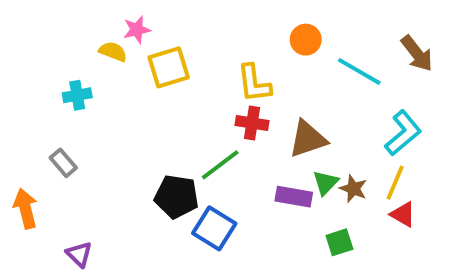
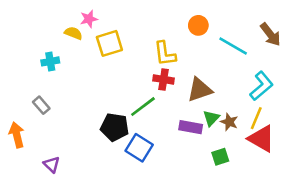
red triangle: (403, 214) -> (261, 139), size x1.6

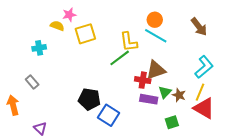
brown arrow: (270, 34) -> (199, 27), moved
cyan line: (233, 46) -> (156, 36), moved
red cross: (164, 79) -> (143, 80), moved
green line: (143, 107) -> (120, 58), moved

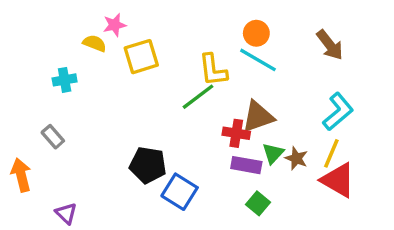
green square: (172, 122) -> (258, 203), moved, turned -32

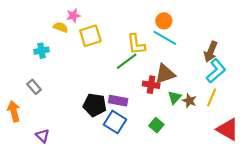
brown arrow: (330, 45) -> (211, 52), moved, turned 60
purple rectangle: (246, 165) -> (118, 101), moved
red triangle: (338, 180) -> (228, 129), moved
green square: (258, 203) -> (156, 125), moved

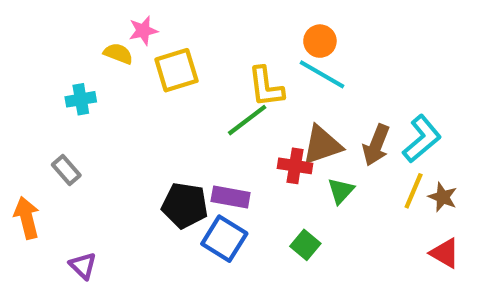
brown arrow: (211, 52) -> (376, 145), moved
brown star: (189, 101) -> (443, 197), moved
red triangle: (228, 129) -> (445, 253), size x0.7

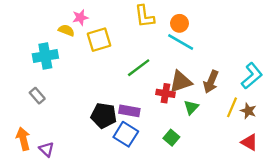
yellow L-shape: (266, 87) -> (144, 16), moved
cyan cross: (81, 99) -> (45, 56), size x1.5
cyan L-shape: (422, 139) -> (252, 76), moved
orange arrow: (27, 218) -> (23, 139), moved

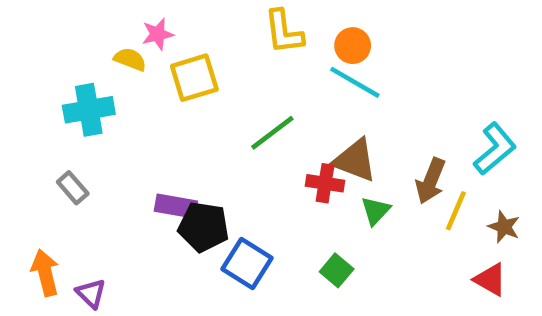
brown triangle: (181, 82) -> (355, 160), turned 40
brown arrow: (211, 82) -> (431, 181), moved
purple rectangle: (129, 111) -> (176, 206), moved
brown star: (248, 111) -> (504, 227), moved

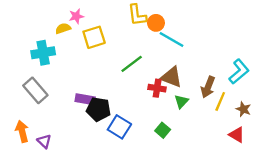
orange circle: (353, 46) -> (156, 23), moved
yellow semicircle: (130, 59) -> (63, 28), turned -40
gray rectangle: (73, 188) -> (35, 90), size x1.6

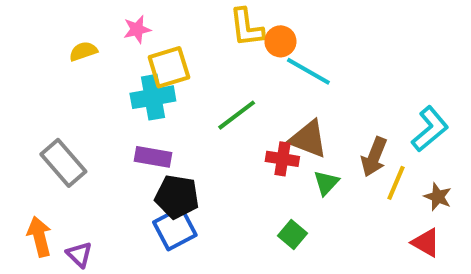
yellow semicircle: (63, 28) -> (83, 51), moved
cyan cross: (43, 53) -> (153, 97), moved
purple rectangle: (85, 99) -> (153, 157), moved
blue square: (119, 127) -> (175, 229), moved, turned 30

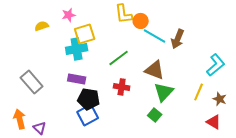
brown arrow: (374, 157) -> (178, 39), moved
red cross: (282, 159) -> (122, 87), moved
green triangle: (326, 183) -> (164, 92), size x1.5
green square: (292, 235) -> (155, 115), moved

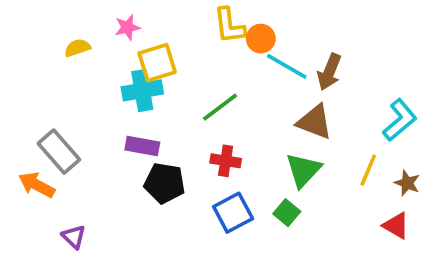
brown triangle: (155, 70) -> (315, 122), moved
blue square: (88, 115) -> (233, 213), moved
orange arrow: (20, 119) -> (37, 185), moved, turned -48

